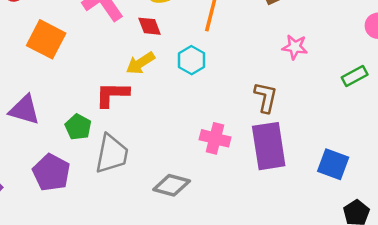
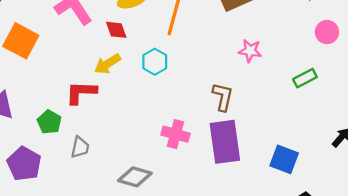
gray trapezoid: (112, 154) -> (80, 147), size x0.6

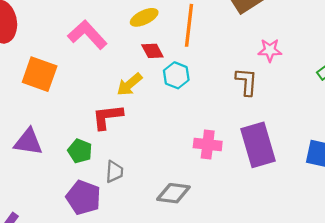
red diamond: (116, 30) -> (152, 51), moved
brown L-shape: (223, 97) -> (247, 82), moved
purple pentagon: (24, 164) -> (83, 197), moved

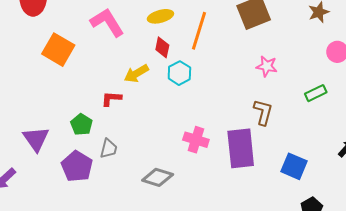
red diamond: (152, 51) -> (162, 47), turned 30
brown L-shape: (247, 82) -> (263, 112), moved
red L-shape: (107, 117) -> (111, 99), size x0.7
purple triangle: (28, 142) -> (36, 139), moved, turned 36

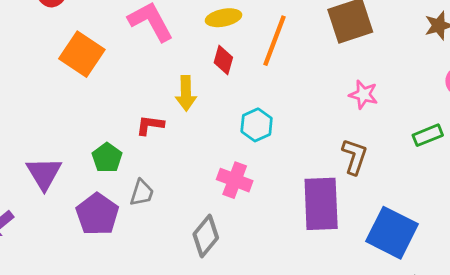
yellow arrow: (136, 73) -> (186, 93), turned -65
cyan hexagon: (179, 73) -> (257, 125), moved
pink cross: (196, 140) -> (235, 180), moved
blue square: (294, 166) -> (392, 233), size x1.4
gray diamond: (158, 177) -> (206, 236), turned -72

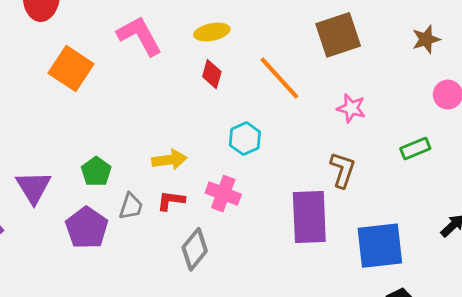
orange line: (275, 41) -> (279, 78), moved, turned -63
yellow arrow: (186, 93) -> (169, 160), moved, turned -96
red L-shape: (150, 125) -> (171, 201), moved
blue square: (392, 233) -> (380, 246), turned -33

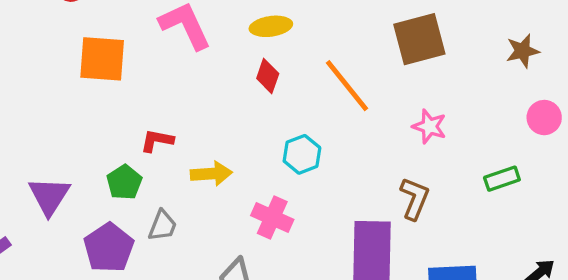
orange square: (71, 68) -> (102, 59), turned -33
red L-shape: (171, 201) -> (157, 141), moved

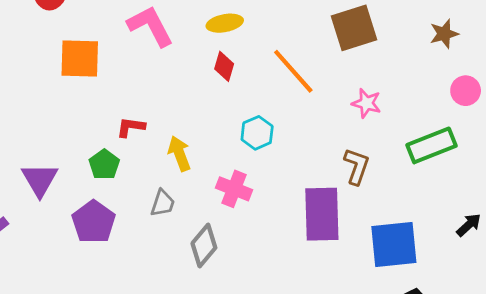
yellow arrow: (211, 174) -> (179, 153), turned -104
green rectangle: (502, 179) -> (431, 145), size x1.6
gray trapezoid: (163, 226) -> (163, 203), moved

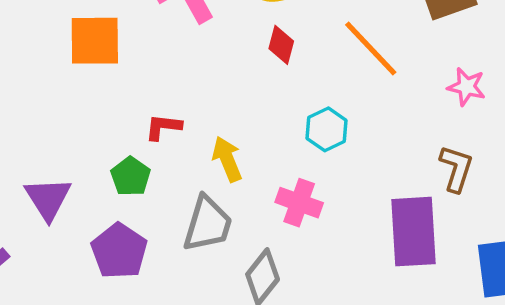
gray trapezoid: (163, 203) -> (208, 224), size x1.6

